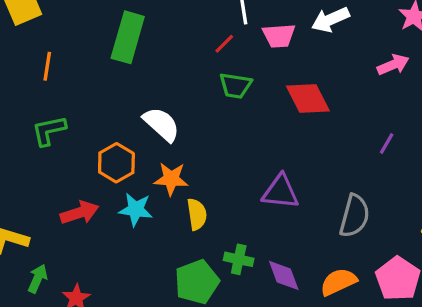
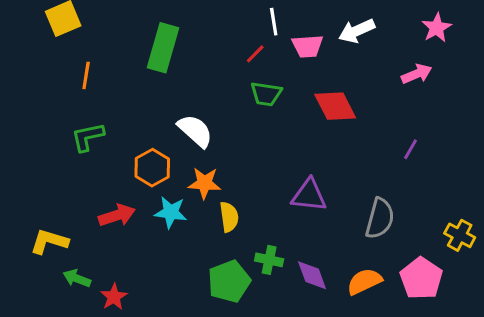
green arrow: (38, 279) -> (77, 278), turned -92

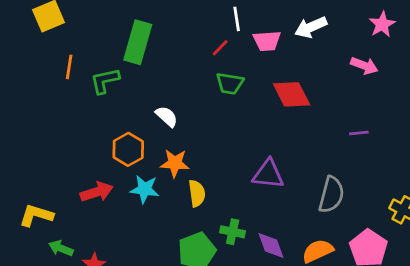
pink arrow: (417, 74) -> (364, 66), turned 44
white semicircle: (195, 131) -> (167, 116), size x0.7
green L-shape: (88, 137) -> (105, 81), moved
purple line: (411, 149) -> (359, 133), turned 54

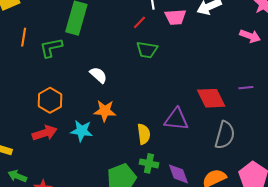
red diamond: (292, 94) -> (211, 98), moved
orange hexagon: (128, 149) -> (50, 100), moved
yellow semicircle: (197, 193) -> (144, 134), moved

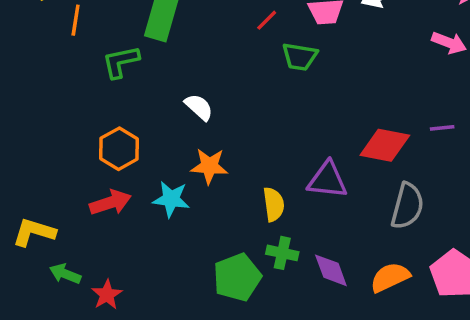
orange line: (24, 37) -> (76, 20), moved
green trapezoid: (147, 50) -> (300, 57), moved
red diamond: (211, 98) -> (385, 145), turned -52

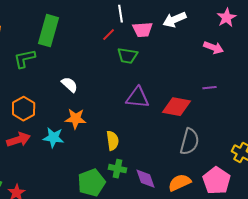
purple line: (442, 128) -> (210, 88), moved
purple triangle: (327, 180) -> (138, 98), moved

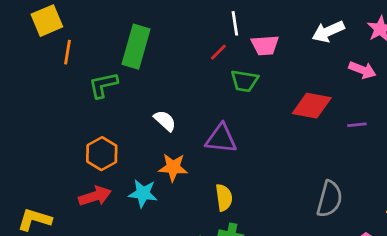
white arrow: (175, 20) -> (328, 32), moved
purple triangle: (138, 98) -> (221, 139), moved
red diamond: (177, 107) -> (312, 106), moved

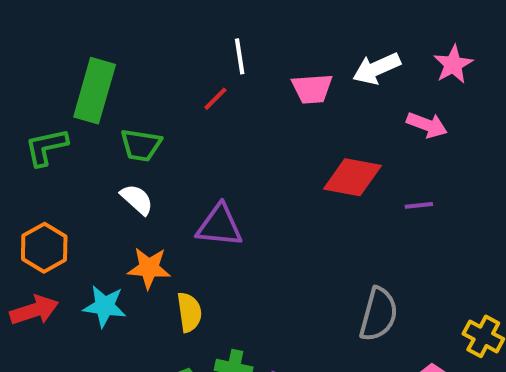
pink trapezoid: (265, 45) -> (312, 89), moved
green trapezoid: (244, 81) -> (141, 145), moved
yellow semicircle: (224, 198) -> (189, 312), moved

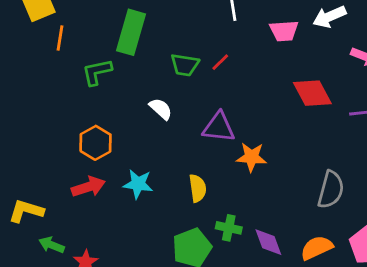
red line: (215, 99) -> (220, 62), moved
green trapezoid: (141, 145) -> (185, 65), moved
red diamond: (352, 177) -> (312, 93), turned 51
orange star: (149, 268) -> (251, 157), moved

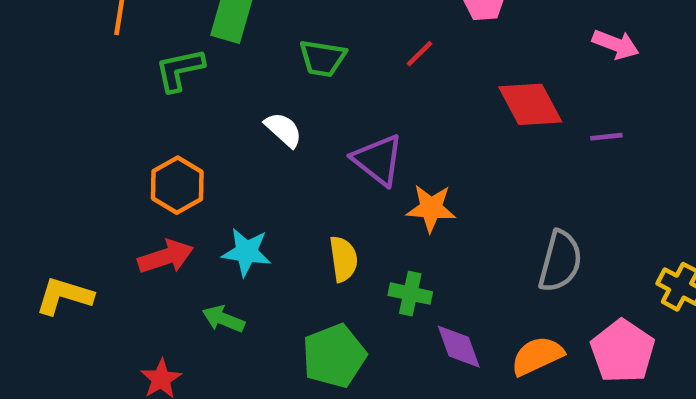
red line: (220, 62) -> (420, 54), moved
purple triangle: (219, 127) -> (378, 160), turned 32
green cross: (229, 228) -> (410, 294), moved
green arrow: (52, 245) -> (223, 319), moved

